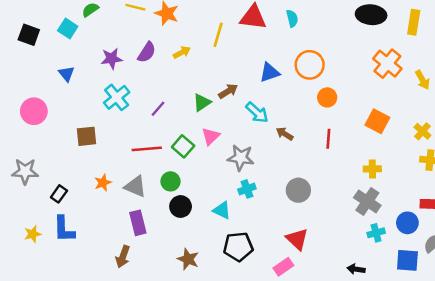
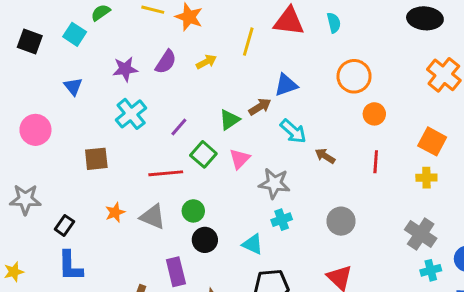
blue triangle: (270, 72) -> (286, 85), moved
green square: (183, 146) -> (203, 154), moved
yellow cross: (372, 169) -> (426, 178), moved
purple rectangle: (138, 223) -> (176, 272), moved
yellow star: (33, 234) -> (14, 272), moved

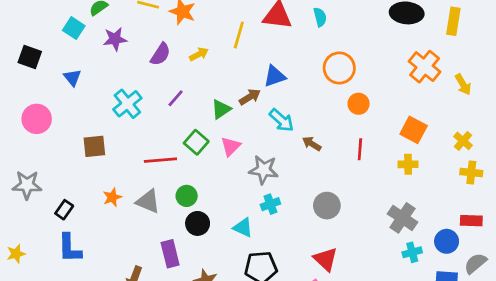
black square: (30, 42) -> (30, 57), moved
purple star: (125, 69) -> (115, 39), moved
purple line: (179, 127) -> (176, 98), moved

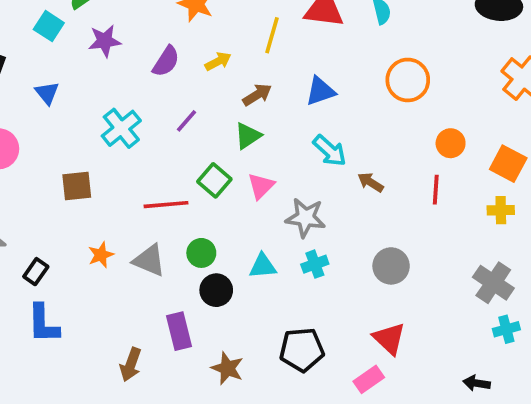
brown arrow: (250, 97) -> (257, 95), moved
orange circle: (359, 104) -> (451, 143), moved
cyan triangle: (243, 228) -> (263, 266), moved, turned -30

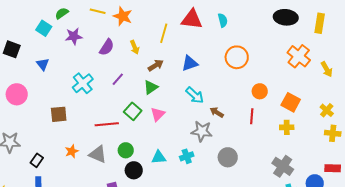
yellow arrow: (218, 61) -> (135, 47), turned 96
gray star: (305, 218) -> (202, 131), moved

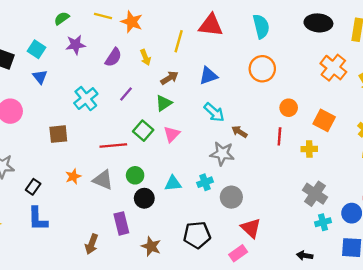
cyan semicircle: (223, 20) -> (261, 26), moved, size x1.5
cyan square: (44, 28) -> (37, 49), moved
yellow cross: (287, 127) -> (309, 149), moved
gray circle: (228, 157) -> (231, 197), moved

